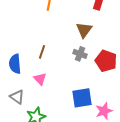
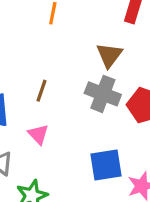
gray cross: (80, 54) -> (103, 94), size x1.5

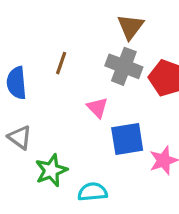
pink triangle: (38, 134) -> (97, 108), moved

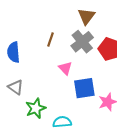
brown line: (61, 63) -> (50, 40), moved
gray cross: (124, 66) -> (82, 42), turned 30

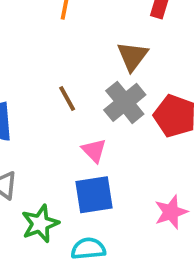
brown line: (50, 40) -> (67, 99), turned -48
blue square: (84, 88) -> (94, 195), moved

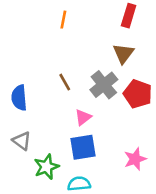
brown triangle: (133, 56) -> (123, 53), moved
pink triangle: (94, 150) -> (83, 117), turned 36

